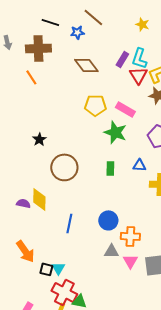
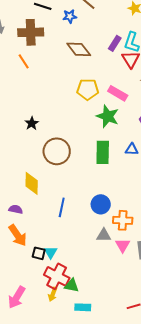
green rectangle: (110, 168) -> (103, 152), size x1.6
purple semicircle: (23, 203) -> (16, 209), moved

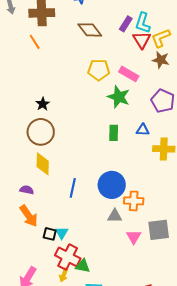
brown circle: (57, 151) -> (41, 132), moved
green rectangle: (103, 152) -> (114, 133), size x0.7
blue circle: (101, 204) -> (112, 185), size x1.4
pink triangle: (123, 245) -> (134, 237), moved

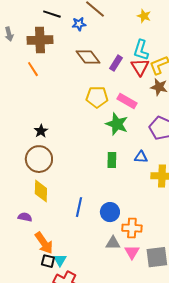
purple rectangle: (126, 24) -> (116, 63), moved
blue circle: (112, 185) -> (110, 212), size x0.7
blue line: (73, 188) -> (79, 207), moved
orange arrow: (29, 216) -> (44, 243), moved
pink triangle: (134, 237) -> (132, 252), moved

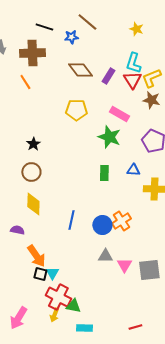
yellow pentagon: (97, 97) -> (76, 110), moved
brown circle: (39, 159) -> (31, 172), size x0.7
orange cross: (132, 228) -> (121, 221), moved, turned -36

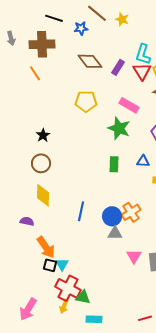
yellow star: (136, 29) -> (122, 19), moved
gray triangle: (105, 256) -> (115, 233), moved

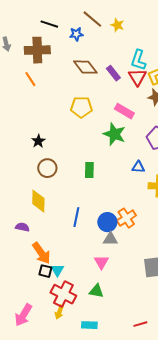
purple rectangle: (118, 67) -> (113, 73), turned -70
brown circle: (41, 163) -> (47, 168), moved
green rectangle: (114, 164) -> (89, 170), moved
pink triangle: (134, 256) -> (101, 262), moved
green triangle: (83, 297) -> (96, 291), moved

